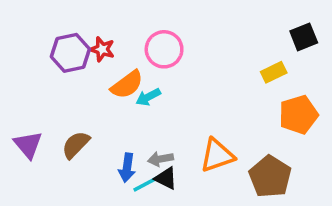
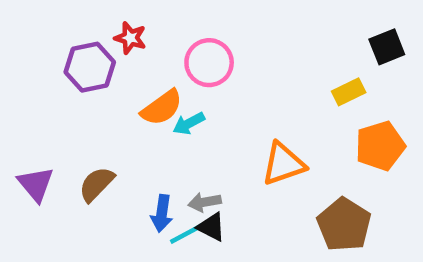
red star: (102, 49) -> (130, 38), moved
orange triangle: (217, 155) -> (283, 164), moved

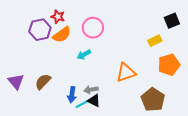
orange semicircle: (162, 108) -> (62, 35), moved

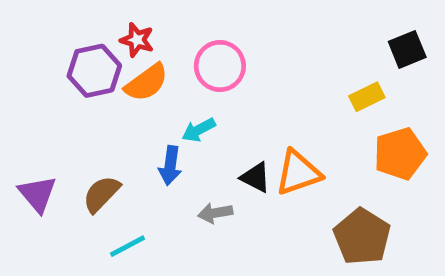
blue arrow: (72, 95) -> (170, 166), moved
black triangle: (94, 101) -> (255, 177), moved
cyan line: (83, 104) -> (127, 246), moved

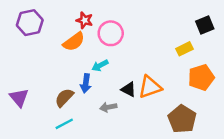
red star: (137, 40) -> (85, 20), moved
purple hexagon: (94, 71) -> (30, 23), moved
brown semicircle: (101, 194) -> (64, 98), moved

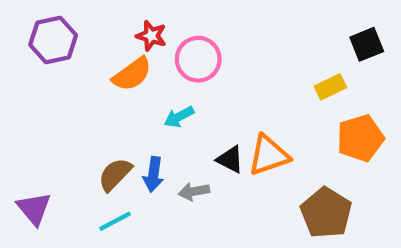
blue arrow: (86, 83) -> (153, 174), moved
purple triangle: (19, 98) -> (34, 209), moved

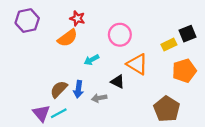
black square: (367, 44) -> (187, 34), moved
pink circle: (198, 59) -> (120, 35), moved
orange triangle: (269, 155) -> (137, 64), moved, turned 50
purple triangle: (34, 209) -> (41, 113), moved

